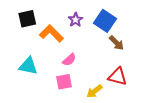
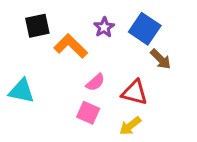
cyan triangle: (28, 66) -> (21, 91), moved
red triangle: (118, 77) -> (135, 92), moved
pink square: (64, 82) -> (88, 113), turned 35

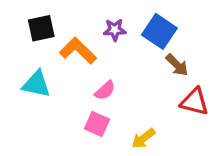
purple star: (104, 27) -> (115, 30), turned 30
cyan triangle: (21, 91) -> (36, 84), moved
red triangle: (135, 92) -> (194, 102), moved

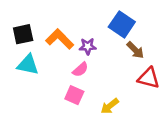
black square: (41, 28) -> (23, 34), moved
purple star: (115, 30) -> (88, 46), moved

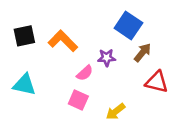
purple star: (88, 46) -> (107, 58), moved
brown arrow: (135, 50) -> (143, 52), turned -96
cyan triangle: (28, 65) -> (24, 85), moved

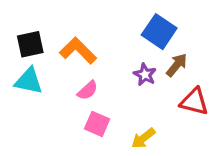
purple star: (107, 58) -> (145, 75), moved, turned 30
pink semicircle: (85, 73) -> (88, 90), moved
cyan triangle: (24, 85) -> (29, 81), moved

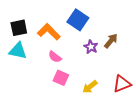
blue square: (159, 32) -> (78, 20), moved
pink semicircle: (88, 90) -> (55, 57), turned 80
red triangle: (194, 102) -> (122, 84), moved, turned -36

